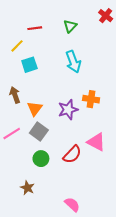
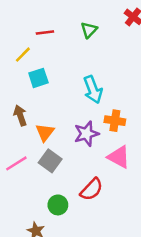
cyan arrow: (73, 62) -> (93, 90), moved
pink triangle: (96, 142) -> (119, 157), moved
green circle: (41, 159) -> (58, 205), moved

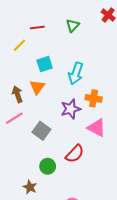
cyan square: (38, 78) -> (45, 64), moved
cyan arrow: (93, 90) -> (76, 73), turned 40
orange triangle: (45, 132) -> (37, 87), moved
pink line: (16, 163) -> (14, 118), moved

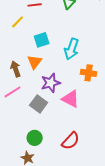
purple star: (71, 109) -> (51, 83), moved
pink triangle: (97, 128) -> (71, 99), moved
red semicircle: (75, 154) -> (71, 141), moved
green circle: (48, 166) -> (35, 138), moved

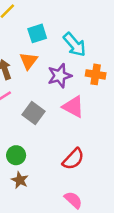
cyan arrow: (72, 49) -> (75, 45), turned -60
purple star: (51, 83) -> (60, 76), moved
green circle: (35, 138) -> (16, 155), moved

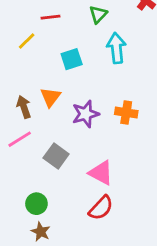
cyan square: (37, 33) -> (72, 59), moved
cyan arrow: (75, 45) -> (116, 48), moved, turned -145
pink triangle: (73, 107) -> (101, 173), moved

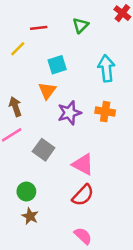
cyan arrow: (116, 48) -> (106, 68), moved
orange triangle: (50, 97) -> (47, 91), moved

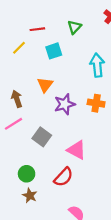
cyan square: (57, 65) -> (54, 51), moved
red semicircle: (83, 195) -> (63, 177), moved

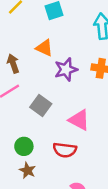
orange triangle: (45, 85) -> (44, 48), turned -42
red semicircle: (63, 177) -> (65, 150), turned 54

